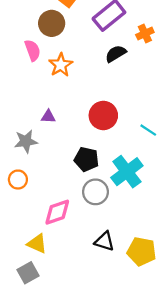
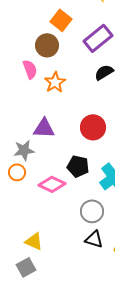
purple triangle: (48, 117) -> (44, 128), size x1.6
orange circle: (18, 180) -> (17, 172), moved
gray circle: (95, 192) -> (92, 211), moved
pink diamond: (57, 212) -> (52, 184), moved, turned 44

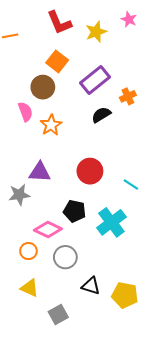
orange circle: (17, 172) -> (28, 251), moved
gray circle: (92, 211) -> (65, 257), moved
gray square: (26, 267) -> (58, 315), moved

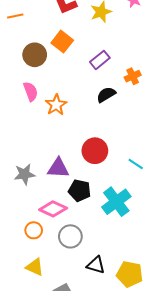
purple rectangle: (95, 80) -> (100, 60), size x0.7
brown circle: (43, 87) -> (35, 55), moved
purple triangle: (40, 172) -> (58, 168), moved

